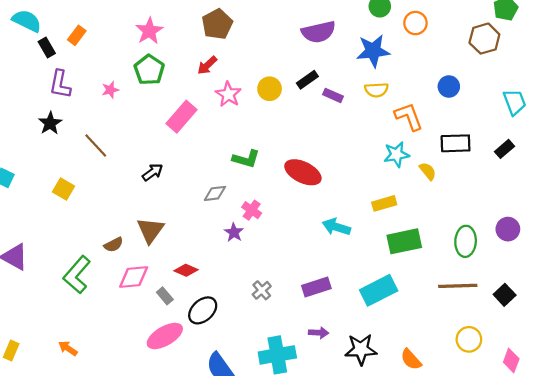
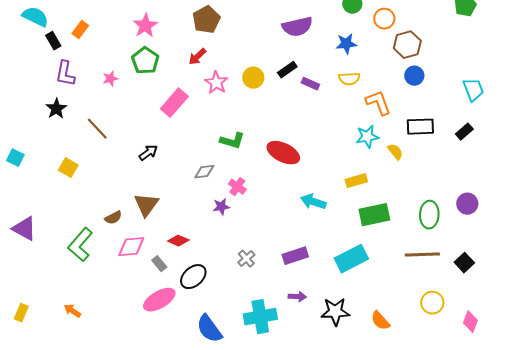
brown hexagon: (484, 39) -> (407, 45), moved
blue star: (373, 51) -> (346, 44), size x0.7
purple star: (234, 232) -> (221, 207), turned 30

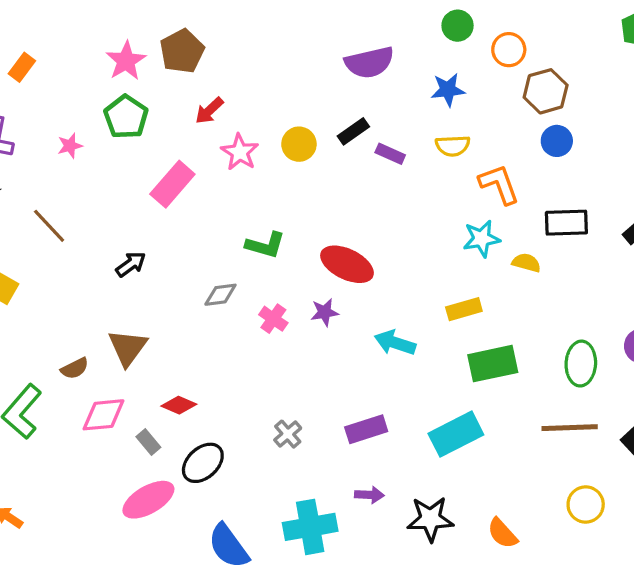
brown pentagon: (206, 20) -> (182, 51), moved
yellow semicircle: (395, 152) -> (526, 263), turned -36
purple star: (221, 207) -> (325, 312), moved

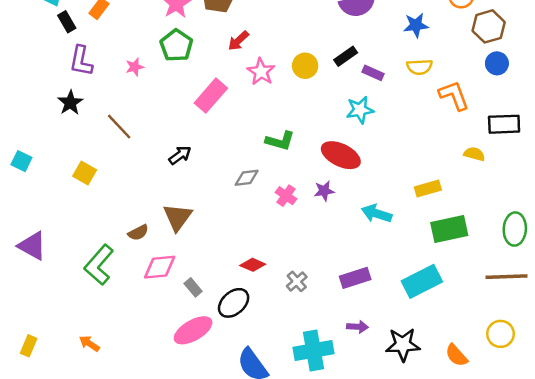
cyan star: (482, 239) -> (360, 110), moved
red diamond: (179, 405) -> (253, 265), moved
yellow circle: (586, 505) -> (501, 334), moved

